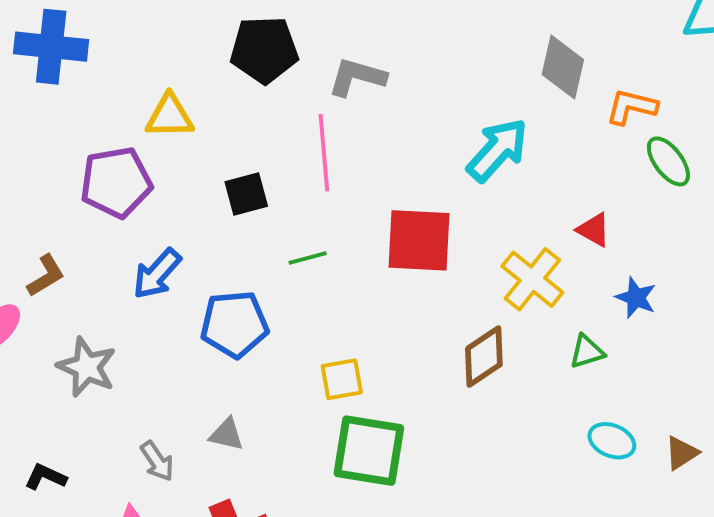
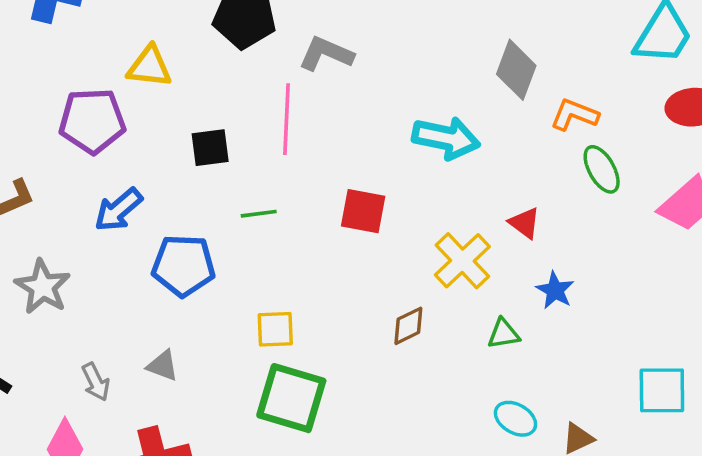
cyan arrow: (497, 150) -> (446, 138), turned 52
red square: (419, 240) -> (363, 211), size x0.7
brown diamond: (484, 357) -> (408, 326), size x0.7

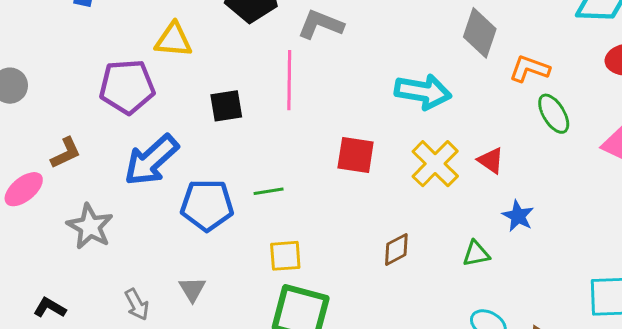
blue arrow: (118, 210) -> (151, 160), size x1.4
green line: (259, 214) -> (269, 191), moved
yellow cross: (462, 261) -> (435, 164), moved
gray triangle: (163, 366) -> (192, 289), turned 40

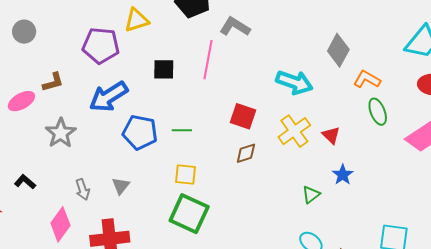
yellow triangle: (173, 40) -> (137, 20), turned -32
brown diamond: (396, 249) -> (246, 153), moved
green triangle: (476, 254) -> (311, 195), turned -36

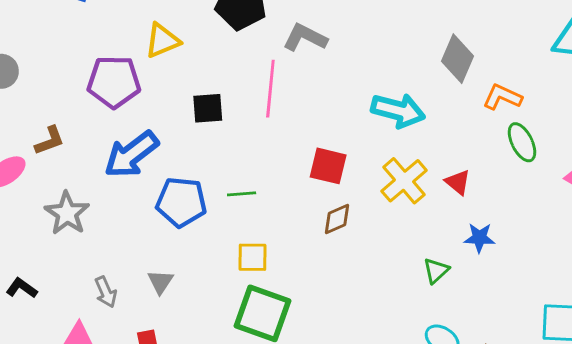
blue star: (343, 175) -> (479, 238), turned -30

